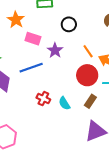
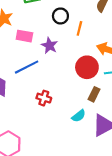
orange line: (88, 51) -> (79, 28), moved, turned 56
cyan semicircle: (64, 103) -> (79, 116), moved, turned -88

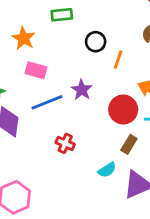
pink rectangle: (24, 36) -> (36, 70), moved
purple star: (49, 46) -> (82, 90), moved

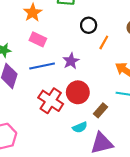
red circle: (123, 110) -> (78, 92), moved
red cross: (65, 143) -> (51, 101), size x1.6

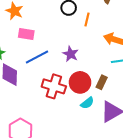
purple star: (71, 61) -> (71, 54), moved
red circle: (78, 92) -> (80, 82), moved

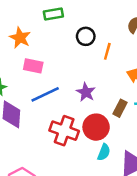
brown rectangle: (102, 82) -> (120, 108), moved
cyan semicircle: (87, 103) -> (104, 152), turned -32

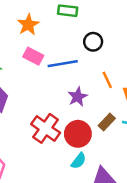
orange line: (107, 51) -> (107, 80), moved, turned -56
blue line: (45, 94) -> (63, 64), moved

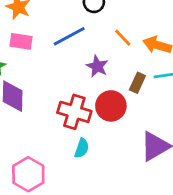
pink rectangle: (33, 56) -> (21, 41), moved
cyan semicircle: (79, 161) -> (82, 148), moved

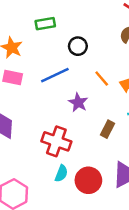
brown rectangle: (137, 83) -> (108, 129), moved
red circle: (111, 106) -> (88, 180), moved

